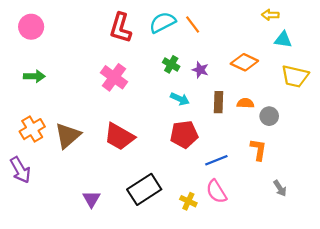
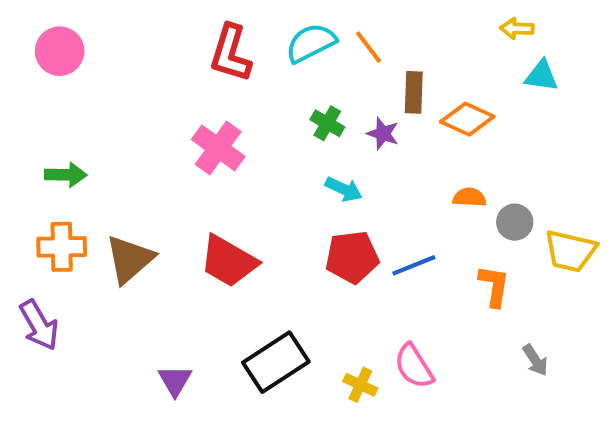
green arrow: (34, 76) -> (66, 175), moved
yellow trapezoid: (295, 76) -> (570, 251), moved
brown rectangle: (219, 102) -> (414, 92), moved
orange cross: (32, 129) -> (62, 247), turned 30
blue line: (216, 160) -> (414, 265), moved

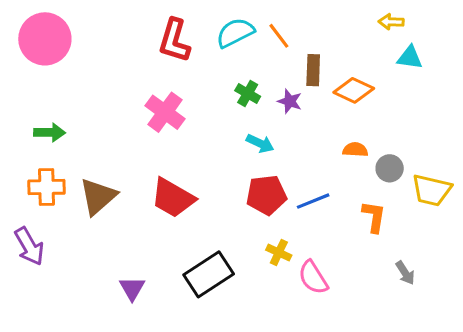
pink circle: (60, 51) -> (45, 39), size x1.4
yellow cross: (360, 385) -> (279, 253), moved

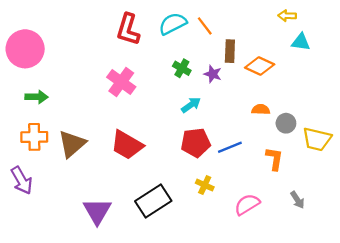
pink circle: (45, 39) -> (25, 49), moved
cyan arrow: (260, 143) -> (191, 105), turned -60
pink semicircle: (313, 277) -> (247, 204), moved, turned 90
purple triangle: (132, 288) -> (97, 211), size x1.5

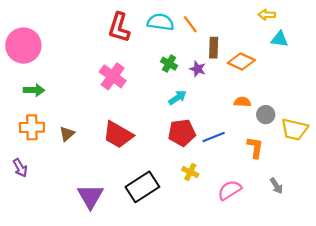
cyan semicircle: (173, 24) -> (160, 22), turned 35
brown triangle: (72, 144) -> (67, 134), size x0.6
purple arrow: (22, 180) -> (20, 168), size x0.7

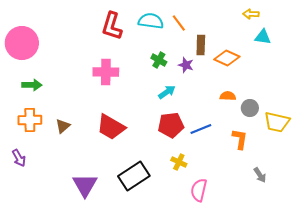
pink cross: (113, 76) -> (106, 72), turned -35
pink semicircle: (230, 190) -> (199, 190), moved, turned -45

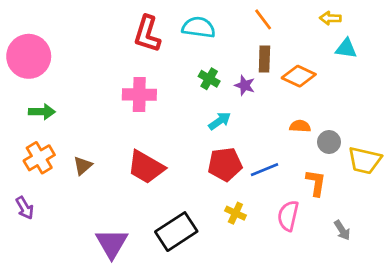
orange line: (179, 23) -> (263, 19), moved
orange cross: (30, 120) -> (39, 158), turned -30
pink semicircle: (199, 190) -> (288, 216), moved

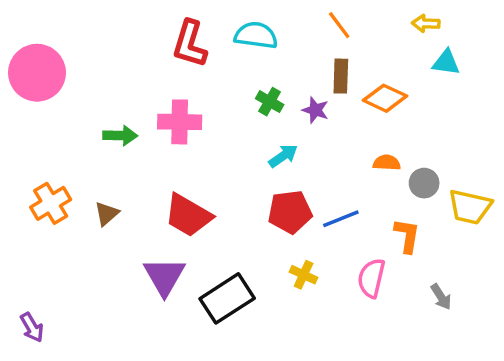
green arrow: (42, 112) -> (120, 136), moved
purple arrow: (25, 208) -> (32, 327), moved
purple triangle: (112, 243) -> (164, 276), moved

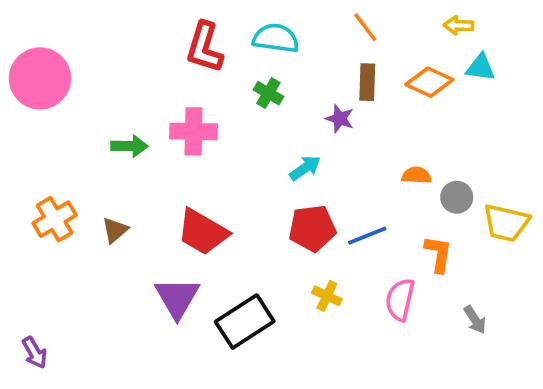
orange diamond: (385, 98) -> (429, 82), moved
green cross: (270, 102) -> (268, 93), moved

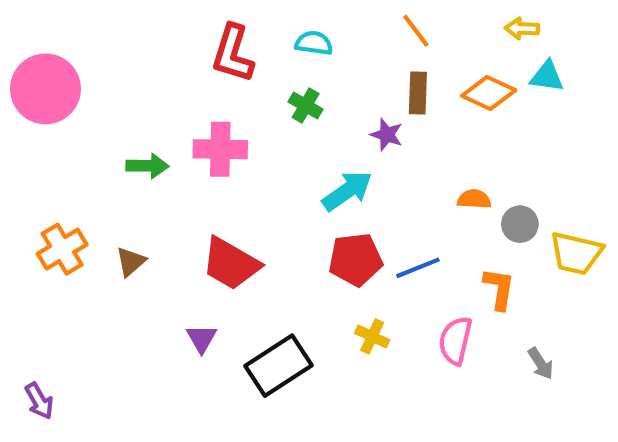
cyan semicircle: (276, 38) -> (314, 43), size x0.7
cyan arrow: (305, 168) -> (347, 191), size x1.4
purple triangle: (177, 298) -> (202, 339), size x0.6

